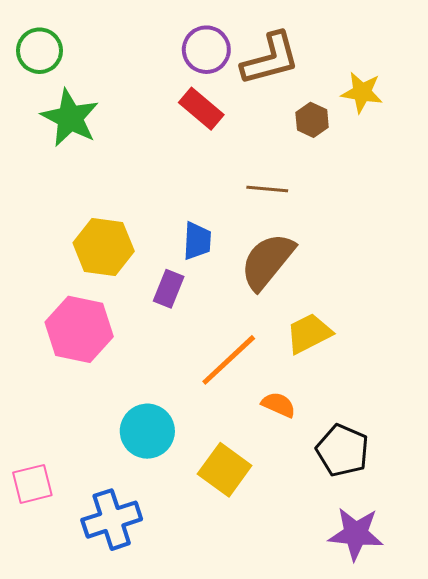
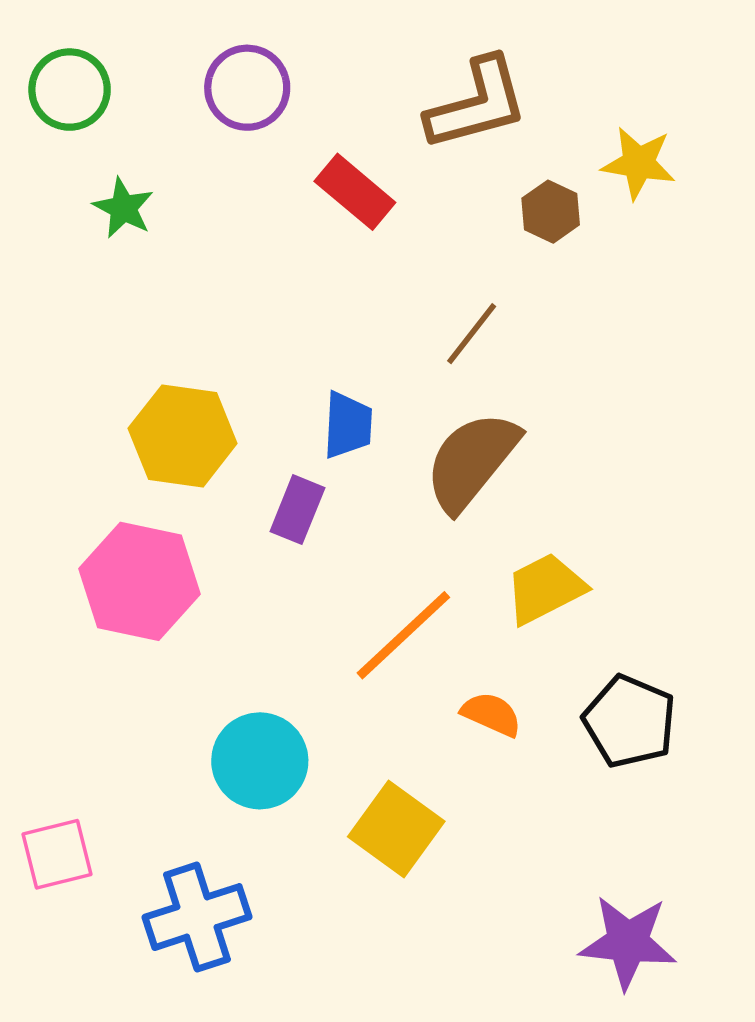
purple circle: (206, 50) -> (247, 88), moved
green star: (70, 118) -> (123, 208), size x0.6
brown line: (267, 189) -> (472, 334), turned -57
black pentagon: (343, 450) -> (630, 721), moved

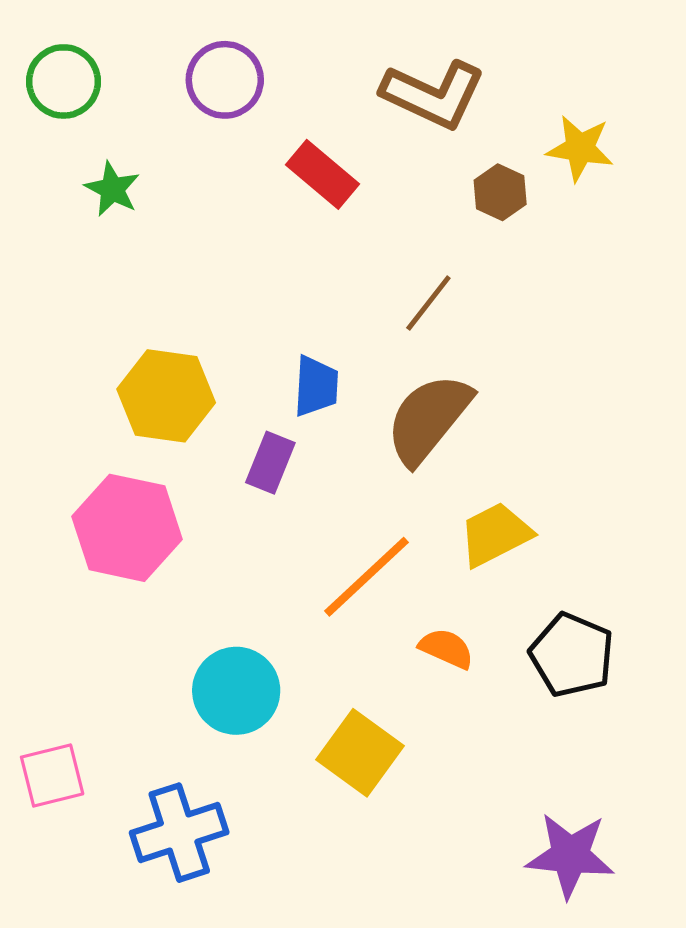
brown L-shape: (477, 104) -> (433, 94), turned 40

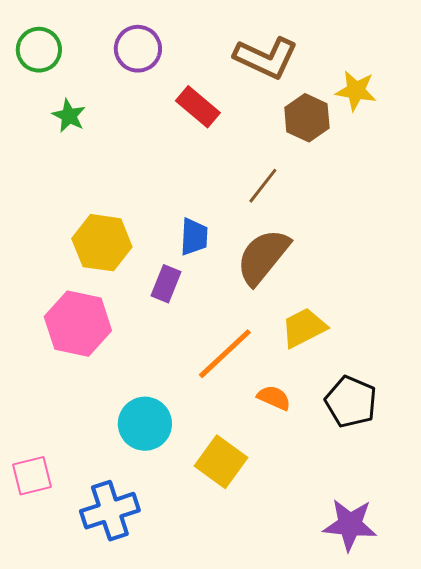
brown hexagon: (500, 192) -> (307, 118), size x1.4

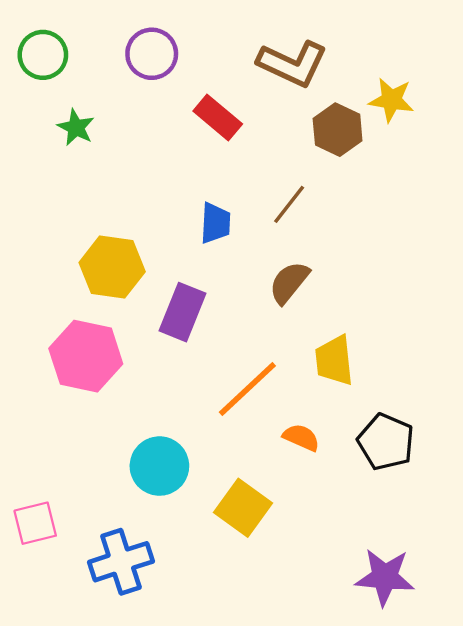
blue trapezoid: (194, 237) -> (215, 223), moved
brown semicircle: (263, 257) -> (289, 282), size x0.7
purple rectangle: (166, 284) -> (182, 312), size x1.4
yellow trapezoid: (304, 328) -> (334, 360), turned -69

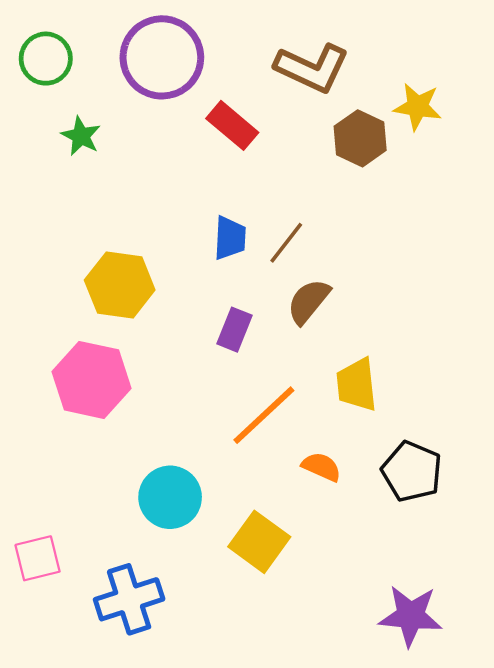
purple circle: (152, 54) -> (162, 57), size x1.5
brown line: (289, 204) -> (286, 243), moved
purple rectangle: (182, 312) -> (235, 330), moved, size x0.7

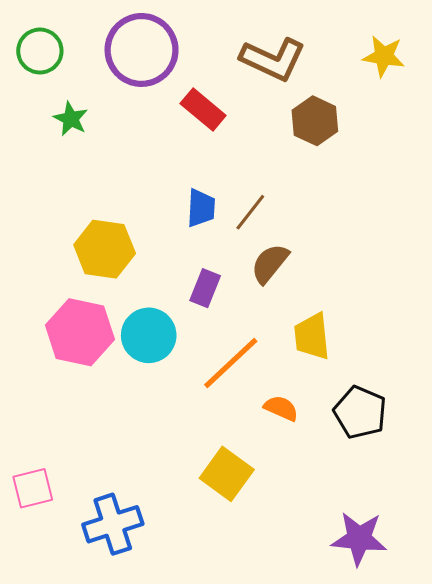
yellow star: (418, 107) -> (384, 56), moved
cyan circle: (170, 497) -> (149, 335), moved

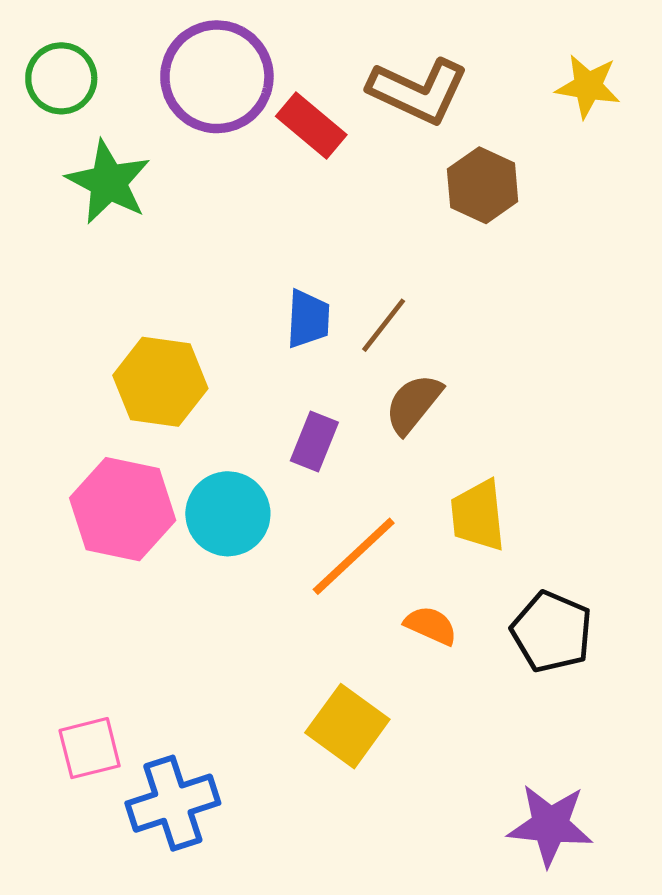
red rectangle: (203, 110) -> (311, 126), moved
green star: (71, 119) -> (108, 182), size x1.6
pink square: (33, 488) -> (90, 748), moved

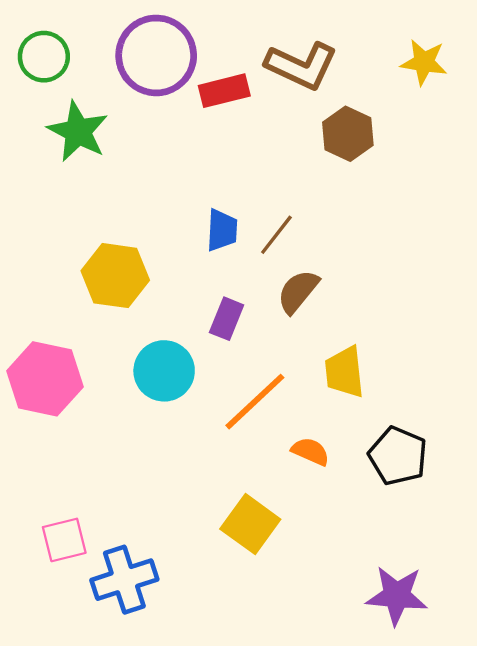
red rectangle: (311, 126) -> (224, 91), turned -54
pink hexagon: (123, 509) -> (45, 379), moved

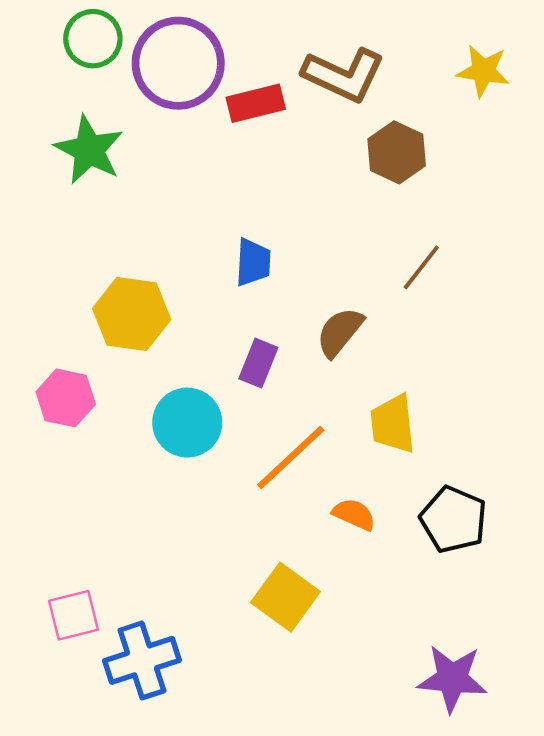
green circle: (44, 57) -> (93, 39), moved
brown line: (276, 235) -> (421, 267), moved
pink hexagon: (45, 379) -> (66, 398), moved, size x0.7

